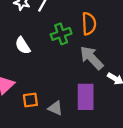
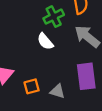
white semicircle: (23, 46) -> (45, 41), moved

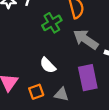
white semicircle: (45, 41) -> (48, 65), moved

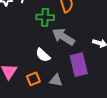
green cross: (52, 23) -> (45, 17), turned 36
gray arrow: (86, 39) -> (63, 37), moved

